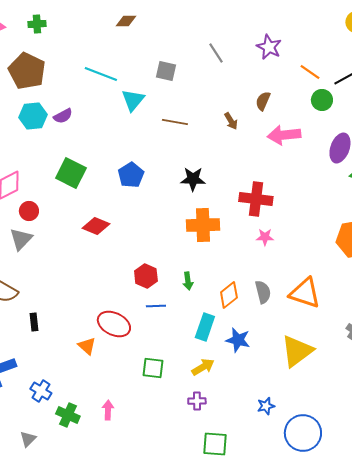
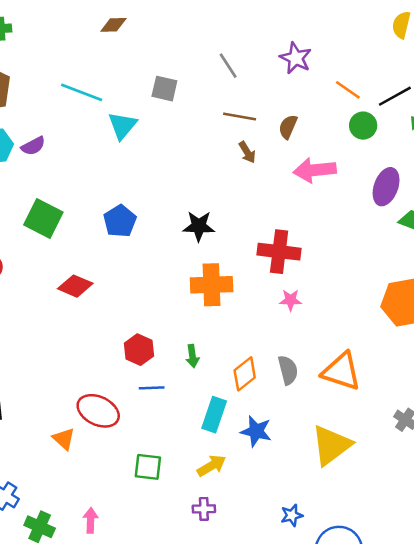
brown line: (175, 122) -> (240, 117), moved

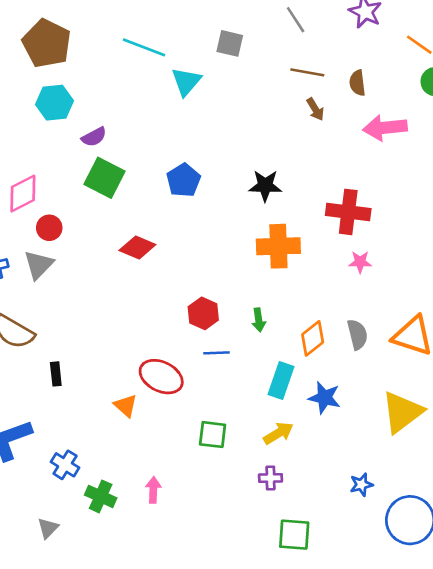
brown semicircle: (288, 127) -> (357, 83), turned -30
purple semicircle: (33, 146) -> (94, 137), moved

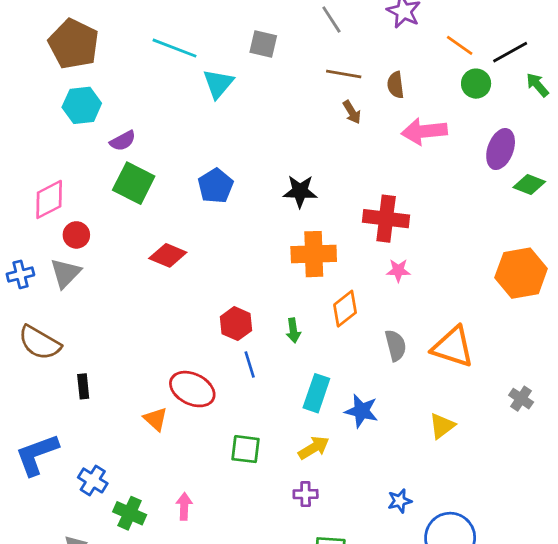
orange diamond: (313, 338) -> (345, 309), moved
blue line: (216, 353) -> (250, 365), turned 75
yellow triangle: (402, 412) -> (442, 426), size x0.6

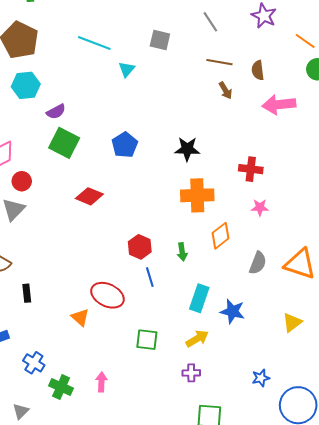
cyan triangle: (218, 84) -> (127, 69), size x0.7
red cross: (386, 219) -> (251, 169), size x0.7
gray semicircle: (396, 345) -> (258, 263), turned 35

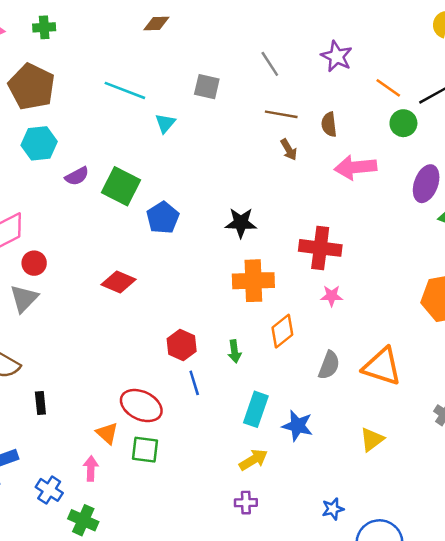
green square: (64, 143) -> (121, 186), moved
red cross: (251, 169) -> (320, 248), size x1.4
green square: (147, 340) -> (145, 450), moved
pink arrow: (101, 382) -> (91, 469), moved

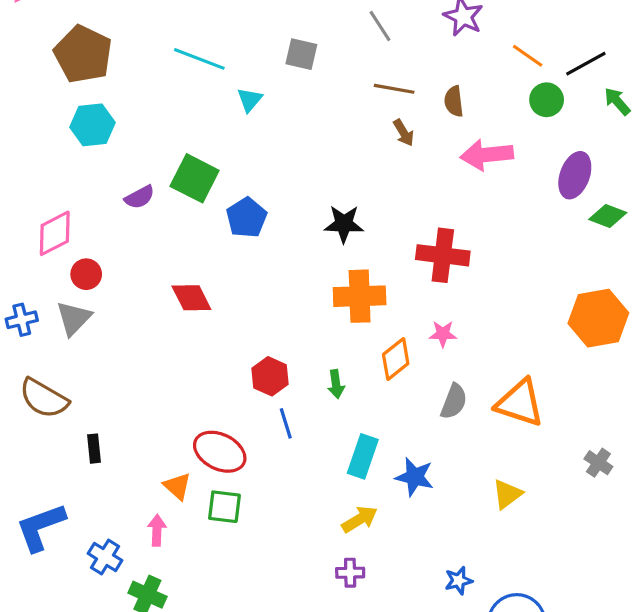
purple semicircle: (77, 176) -> (140, 197), moved
red diamond: (119, 282) -> (191, 298), turned 40
pink star: (332, 296) -> (443, 334), moved

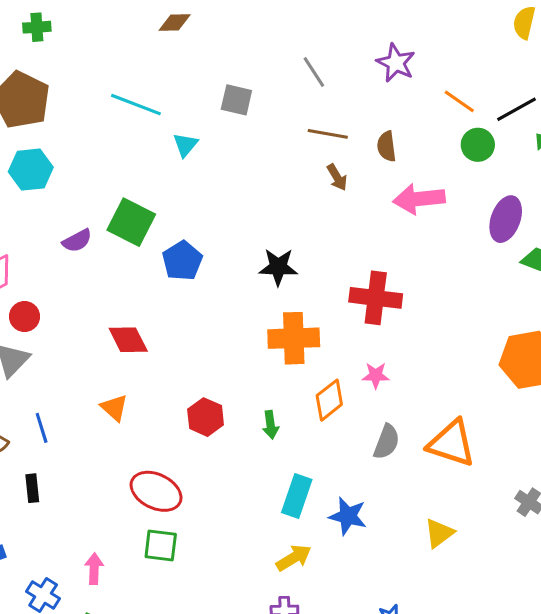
blue line: (286, 423) -> (42, 428), moved
orange triangle: (177, 486) -> (114, 408), moved

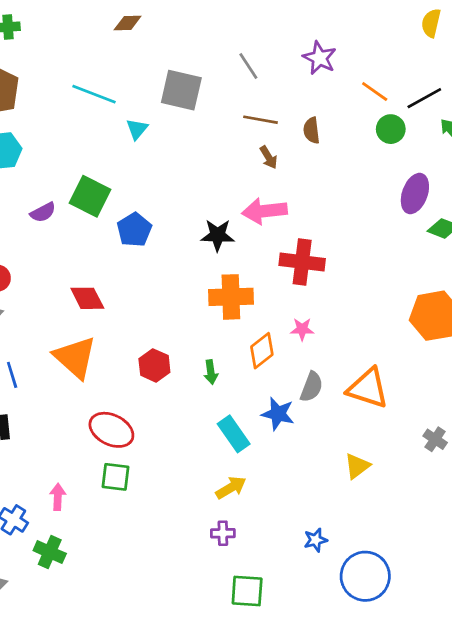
gray square: (236, 100) -> (181, 90), size x1.5
pink arrow: (419, 199) -> (265, 211), moved
orange triangle: (114, 408) -> (75, 357), size x1.8
cyan rectangle: (297, 496) -> (234, 434), turned -54
blue star: (348, 516) -> (278, 414), moved

